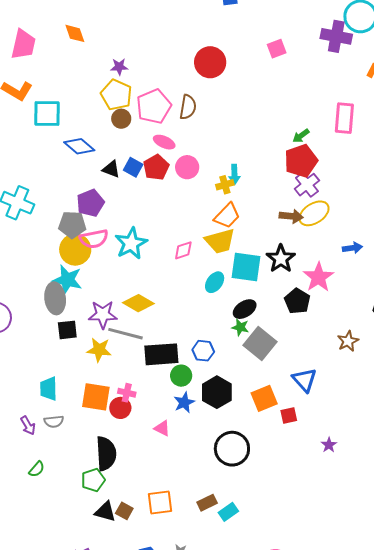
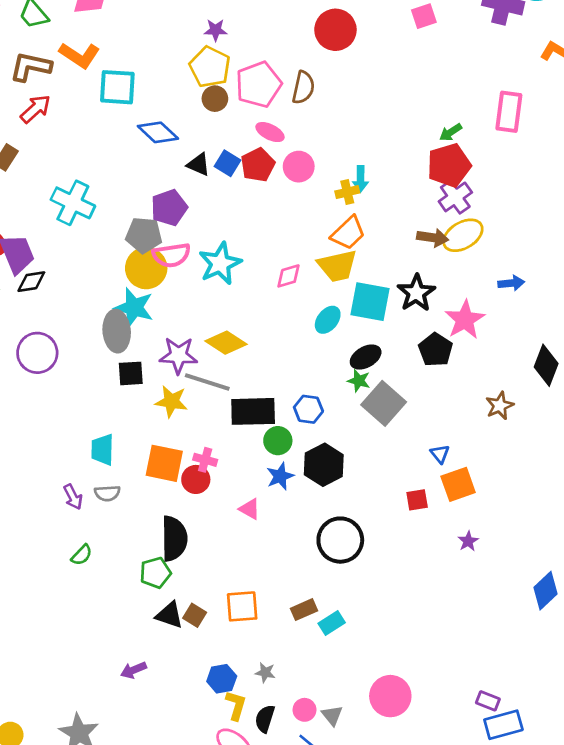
blue triangle: (304, 380) -> (440, 454), size x0.6
orange square: (264, 398) -> (458, 484), moved

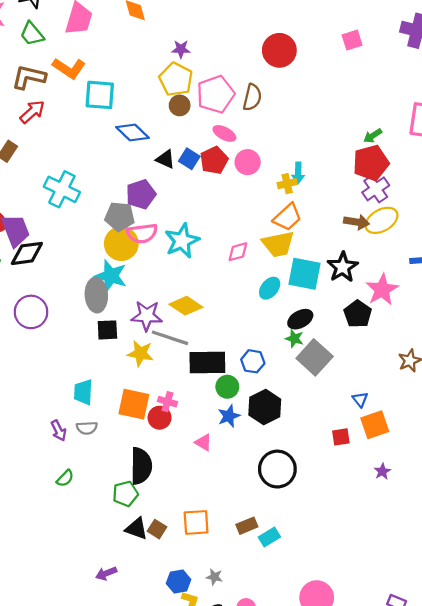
black diamond: (31, 282) -> (27, 253), size x1.4

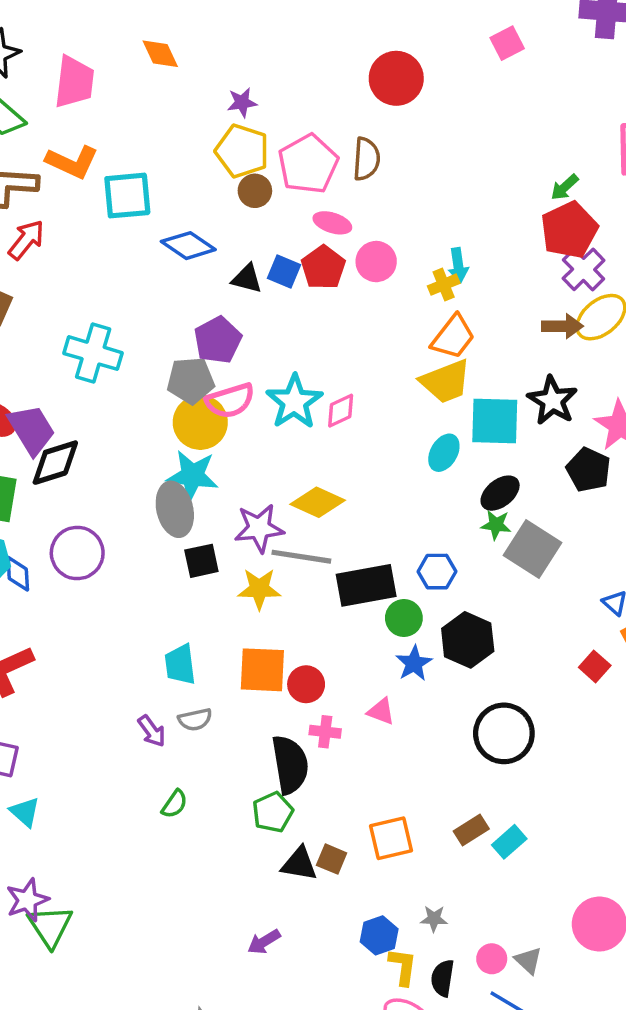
pink diamond: (238, 252) -> (341, 411), moved
pink cross: (167, 402) -> (325, 732), moved
red square: (341, 437) -> (595, 666), turned -30

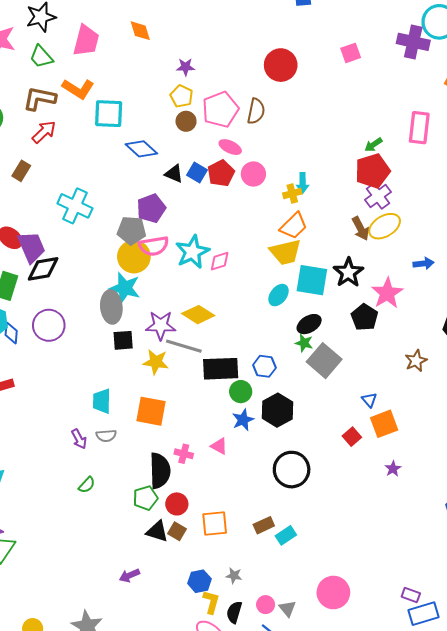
yellow pentagon: (242, 151) -> (182, 96), size x0.7
brown arrow: (562, 326) -> (361, 228), turned 55
red circle: (306, 684) -> (177, 504), moved

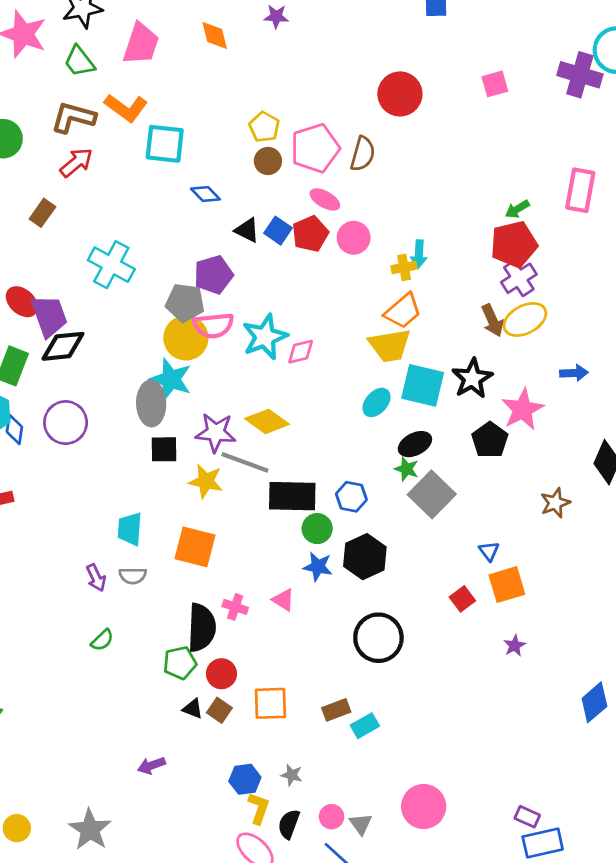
purple star: (186, 67) -> (276, 16), moved
blue diamond: (141, 149) -> (205, 194), size x0.7
blue star: (243, 420) -> (318, 567), turned 30
black triangle: (157, 531) -> (193, 709), size x0.7

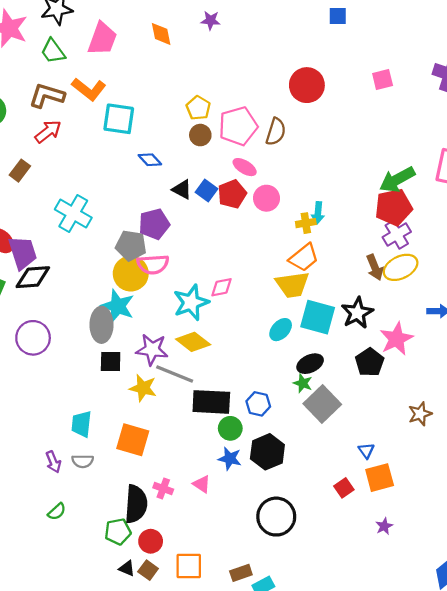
green arrow: (517, 209) -> (397, 180), size x1.8
cyan star: (265, 337) -> (191, 303), moved

